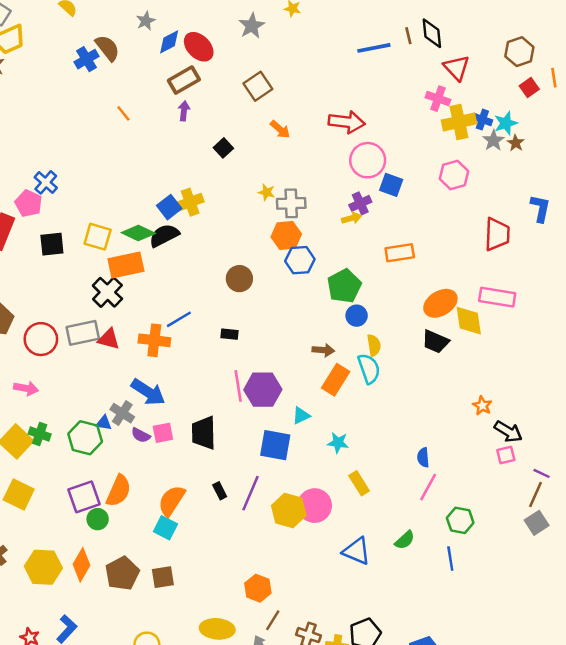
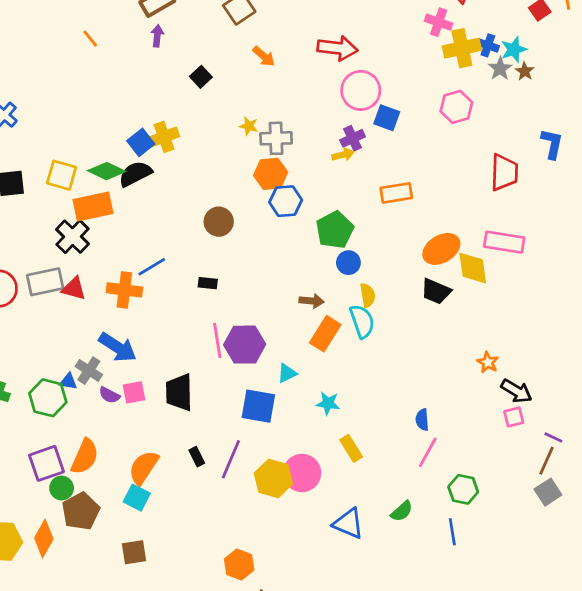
brown pentagon: (122, 573) -> (81, 511), moved

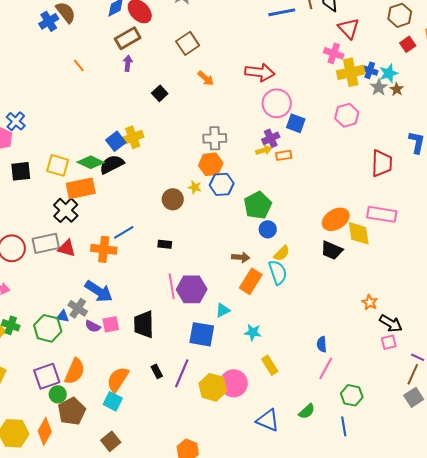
yellow star: (249, 126) -> (195, 187), moved
orange rectangle: (396, 193) -> (284, 155), moved, size x0.7
yellow semicircle: (368, 295) -> (282, 253), turned 54
brown square: (134, 552) -> (111, 441), turned -30

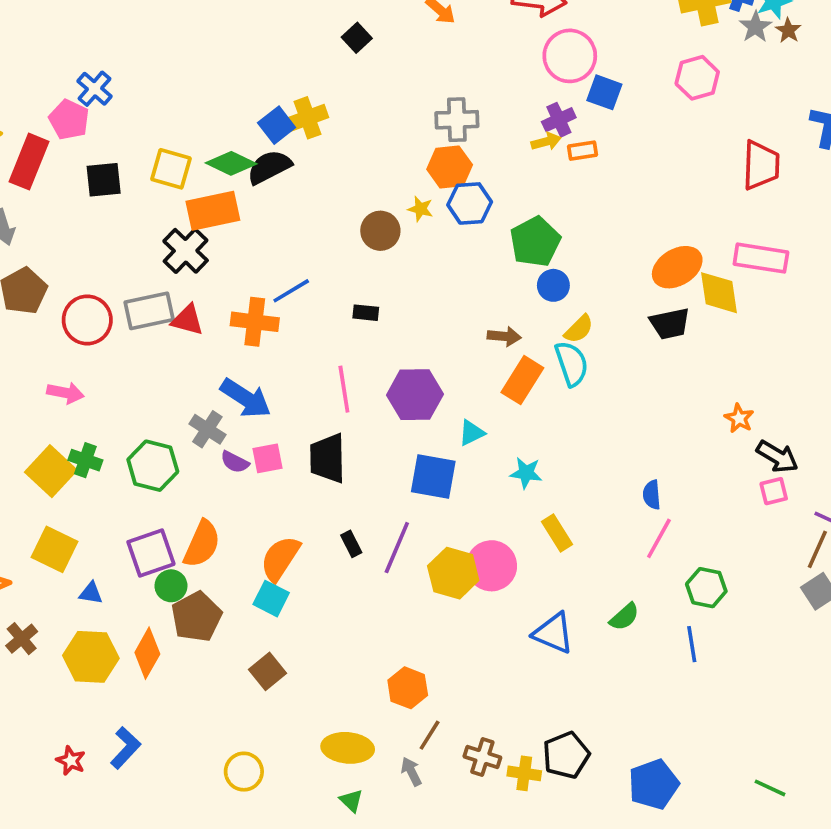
black trapezoid: (332, 250) -> (670, 324), turned -35
pink line: (172, 286) -> (344, 389), moved
blue triangle: (63, 316) -> (91, 593), moved

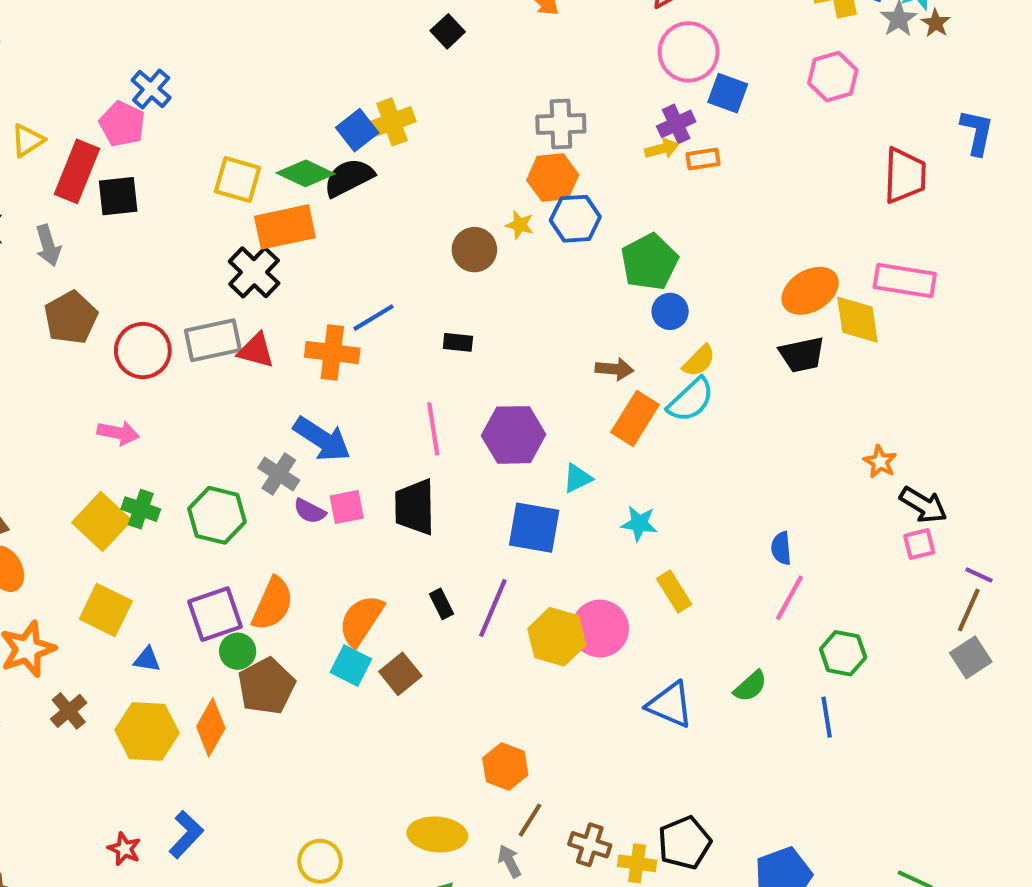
black square: (104, 180) -> (118, 196), moved
cyan semicircle: (572, 364) -> (691, 400), turned 66
brown square: (267, 671) -> (400, 674), moved

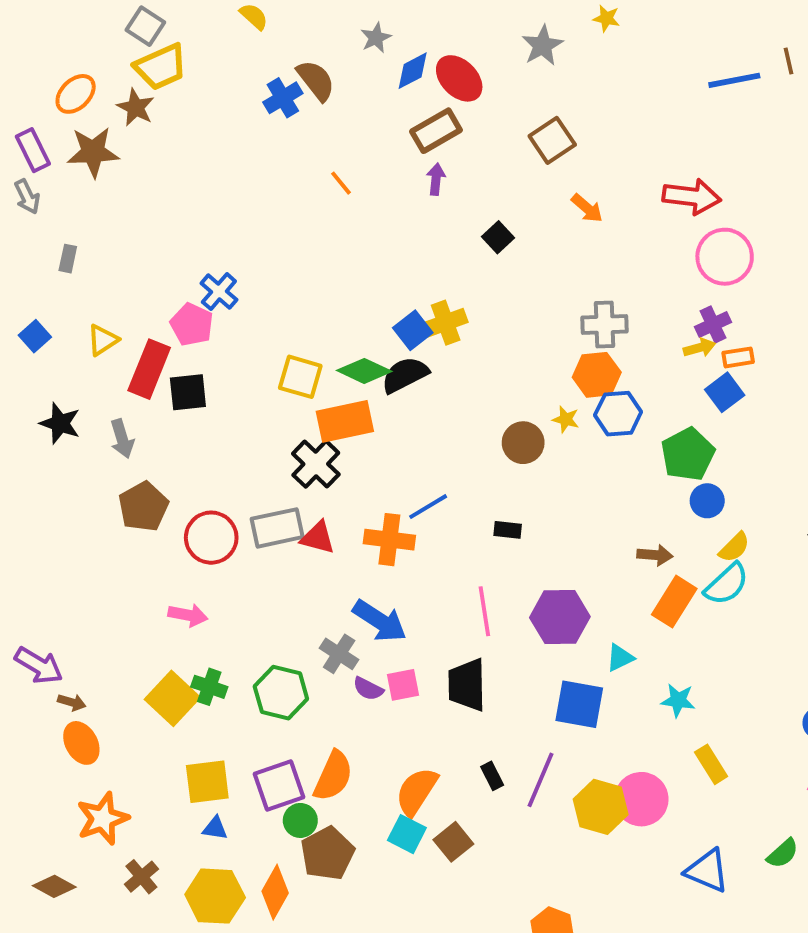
blue square: (728, 93) -> (725, 392), moved, turned 33
yellow square: (106, 610) -> (207, 782), moved, turned -33

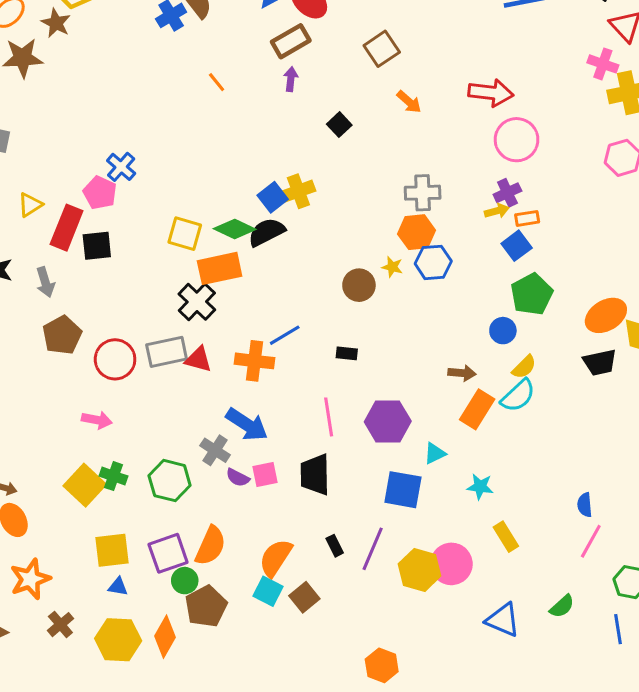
green pentagon: (688, 454) -> (532, 294), moved

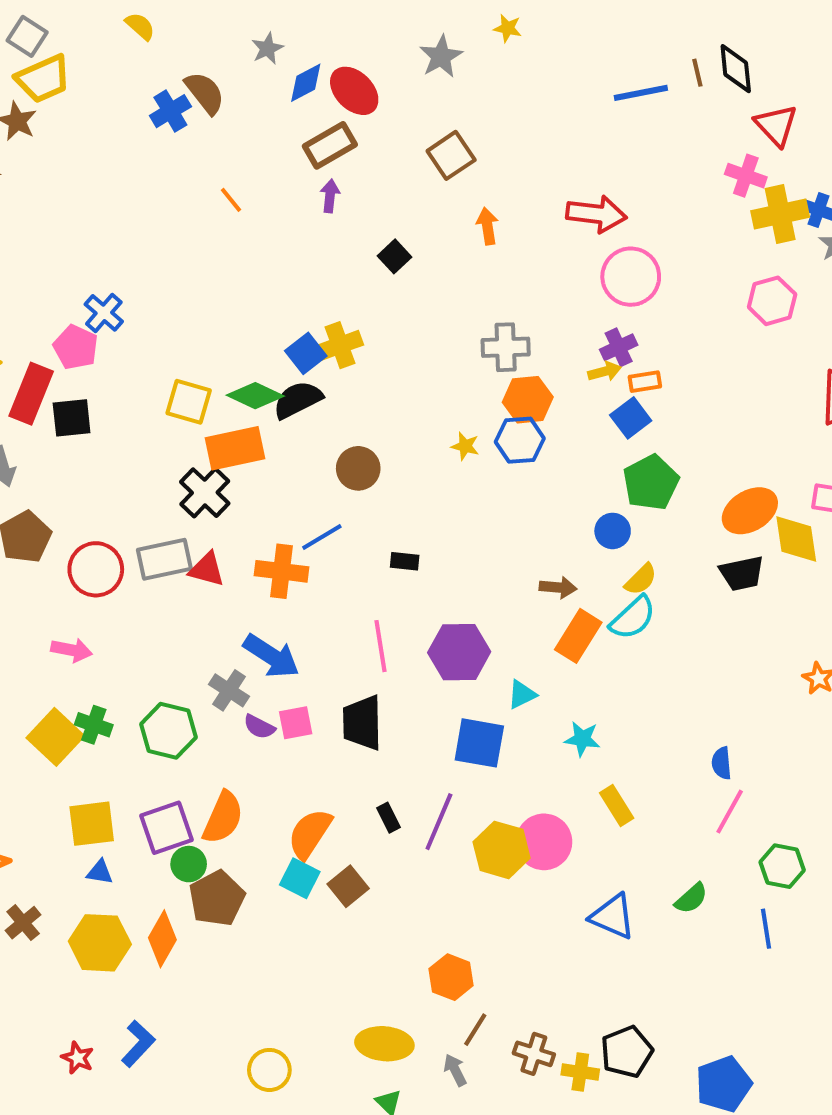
orange arrow: (409, 102) -> (487, 226), turned -140
orange hexagon: (417, 232) -> (528, 400), moved
brown circle: (359, 285) -> (358, 468), moved

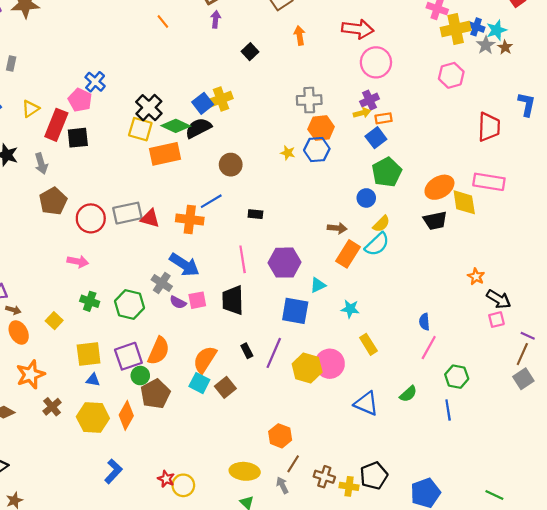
black cross: (205, 493) -> (149, 108), moved
yellow square: (55, 737) -> (54, 321), moved, size x0.6
red star: (78, 1058) -> (166, 479), moved

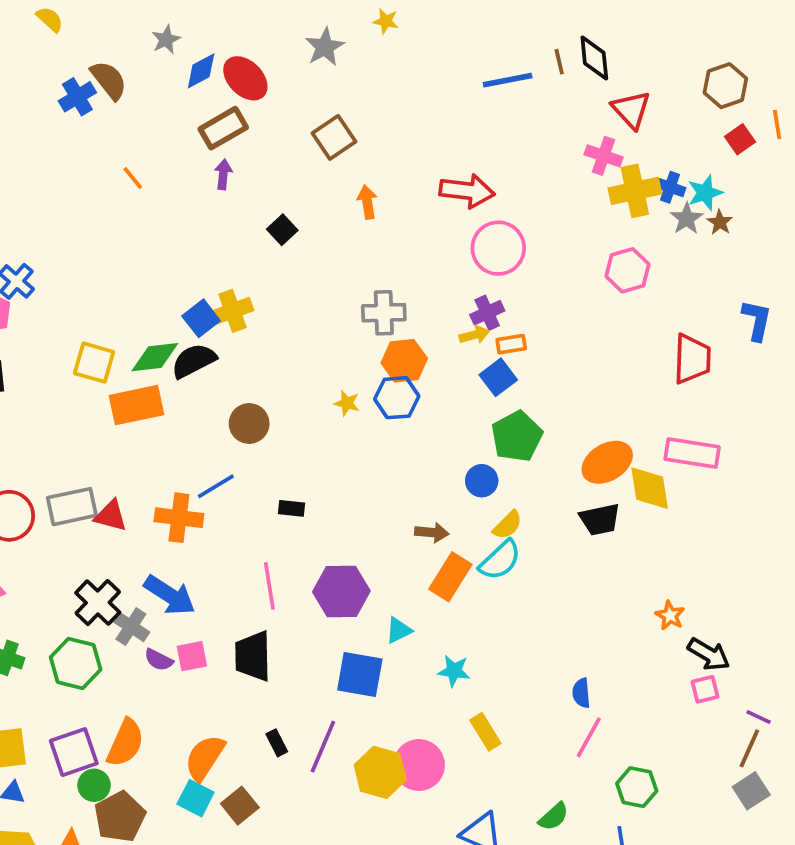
black cross: (149, 108) -> (98, 603), moved
green diamond: (176, 126) -> (155, 357), turned -32

